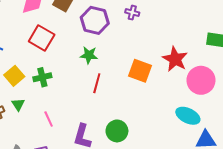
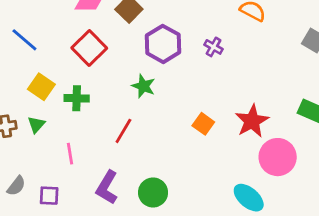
orange square: (140, 71) -> (203, 124), size x0.7
yellow square: (14, 76) -> (41, 87), turned -30
red line: (97, 83) -> (123, 131), moved

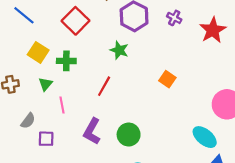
red star: (252, 121) -> (213, 30), moved
green triangle: (36, 124) -> (45, 84), moved
gray semicircle: (16, 186) -> (28, 121), moved

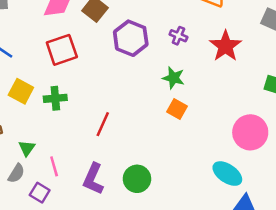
red square: (76, 21) -> (62, 50), turned 32
green star: (119, 50) -> (174, 78), moved
green triangle: (45, 84) -> (27, 148), moved
pink line: (62, 105) -> (54, 166), moved
purple square: (46, 139) -> (40, 193), turned 35

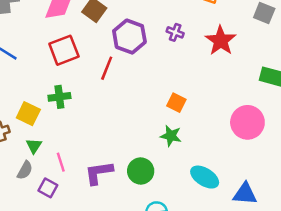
green star: (174, 78) -> (171, 136), moved
yellow square: (21, 91) -> (28, 114), moved
red line: (103, 124) -> (107, 68), moved
cyan ellipse: (227, 174) -> (205, 177), moved
purple L-shape: (93, 179) -> (99, 173), turned 60

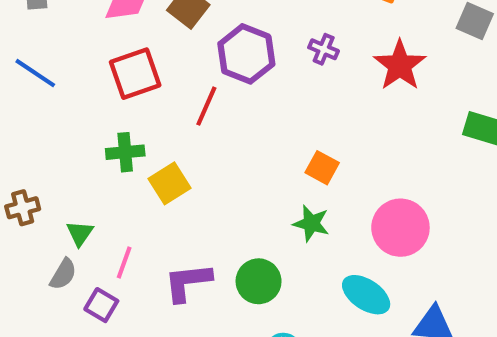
yellow square: (28, 114) -> (169, 183), moved, turned 30
pink circle: (247, 122) -> (400, 228), moved
pink line: (61, 162) -> (124, 262), turned 36

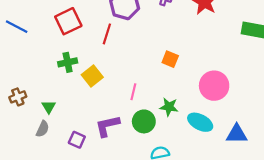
green star: (311, 223) -> (169, 107), moved
pink line: (124, 262) -> (133, 92), moved
purple square: (101, 305) -> (77, 140), moved

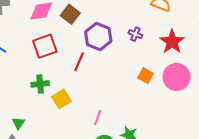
orange square: (170, 59) -> (146, 76), moved
pink circle: (214, 86) -> (177, 77), moved

